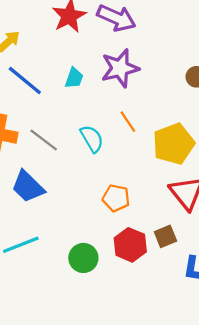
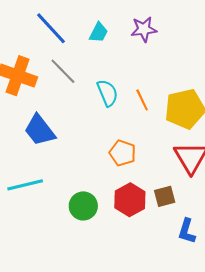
purple star: (120, 68) -> (144, 29), size x0.7
orange line: (128, 122) -> (142, 100), moved
gray line: (44, 140) -> (63, 71), moved

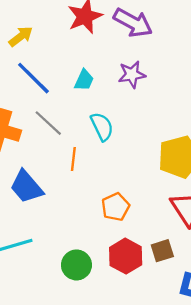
cyan semicircle: (107, 93) -> (102, 127), moved
orange line: (142, 100) -> (73, 159), moved, turned 35
orange pentagon: (123, 153) -> (116, 207), turned 30

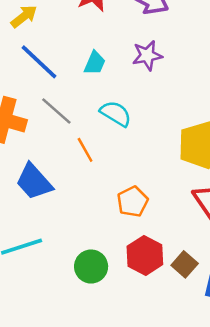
cyan semicircle: (102, 127) -> (116, 114), turned -32
orange line: (73, 159) -> (85, 150), turned -35
brown square: (162, 251) -> (185, 264), moved, turned -30

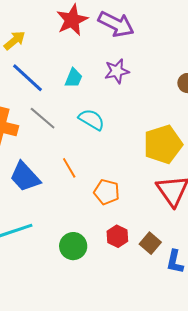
orange line: (85, 150) -> (69, 168), moved
orange pentagon: (133, 202) -> (107, 192), turned -30
red hexagon: (145, 255) -> (117, 236), size x0.7

